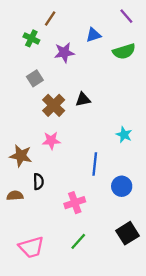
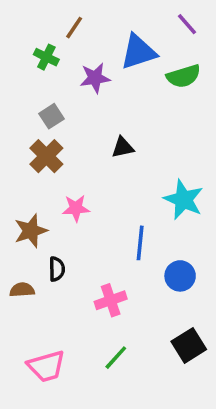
blue triangle: (94, 35) -> (138, 52), size x1.6
brown cross: (54, 105) -> (46, 156), moved
cyan star: (124, 135) -> (184, 200), size x1.6
brown star: (21, 156) -> (31, 231), turned -30

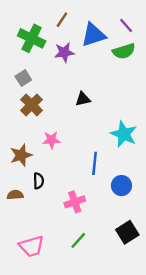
purple line: (187, 24) -> (126, 26), moved
brown line: (74, 28) -> (62, 20), moved
green cross: (46, 57) -> (32, 38), size x1.6
gray square: (52, 116) -> (23, 78), moved

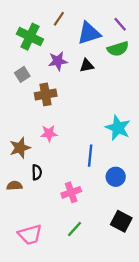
purple star: (64, 52) -> (58, 61), moved
black triangle: (83, 99) -> (87, 66), moved
brown cross: (32, 105) -> (46, 94), moved, turned 35
black square: (127, 232) -> (121, 221), turned -30

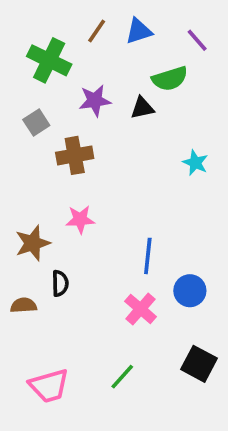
blue triangle: (89, 33) -> (139, 31), moved, size x0.7
green semicircle: (118, 49) -> (170, 79), moved
cyan star: (118, 128) -> (195, 163), moved, size x0.6
pink cross: (71, 192) -> (141, 309), moved, turned -30

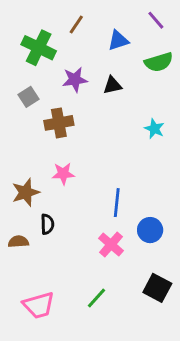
blue triangle: (139, 31) -> (118, 40), moved
purple line: (197, 40) -> (156, 20), moved
green semicircle: (170, 79) -> (159, 62), moved

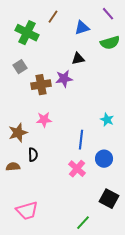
purple star: (75, 80) -> (64, 79), moved
cyan star: (154, 129) -> (107, 120), moved
green line: (97, 298) -> (83, 223), moved

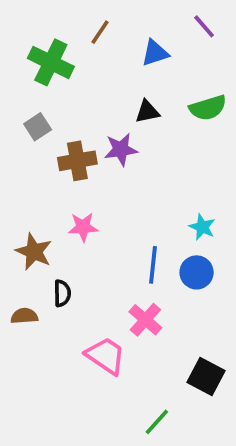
green semicircle: (110, 43) -> (208, 108), moved
brown star: (18, 133) -> (34, 252), turned -30
blue circle: (104, 159) -> (197, 272), moved
pink trapezoid: (27, 211) -> (106, 356), moved, turned -130

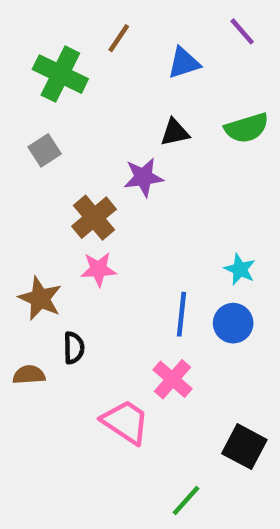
brown cross: (77, 161) -> (94, 218), moved, turned -30

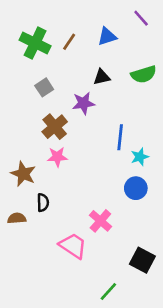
brown line: (119, 38) -> (69, 42), moved
gray square: (45, 150) -> (44, 87), moved
cyan star: (240, 269) -> (140, 157), turned 30
blue line: (182, 314) -> (120, 137), moved

